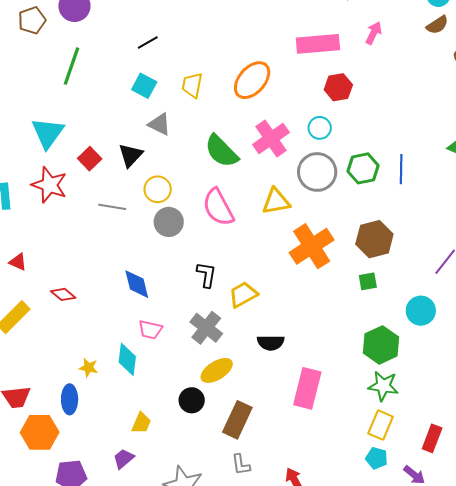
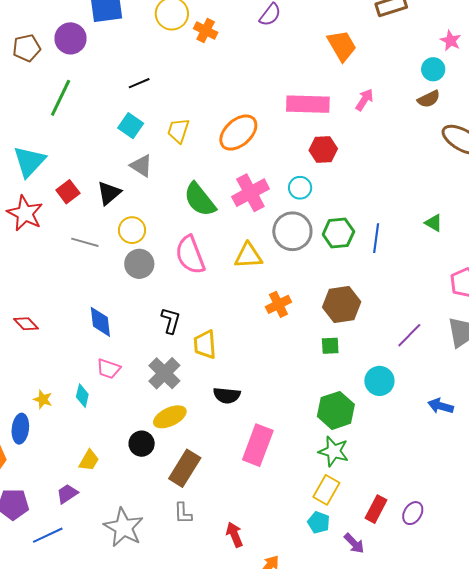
orange cross: (312, 246) -> (278, 304), size x0.6
yellow trapezoid: (243, 295) -> (205, 344), turned -72
cyan diamond: (127, 359) -> (82, 396), size x0.7

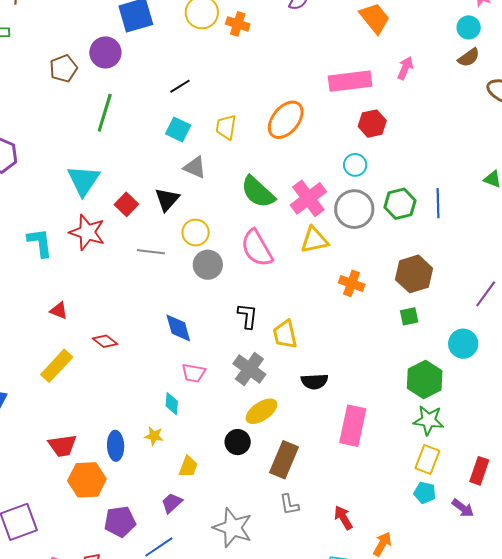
pink cross: (250, 193) -> (308, 198), moved
orange cross: (278, 304) -> (352, 283), turned -35
yellow star: (43, 399) -> (154, 436), moved

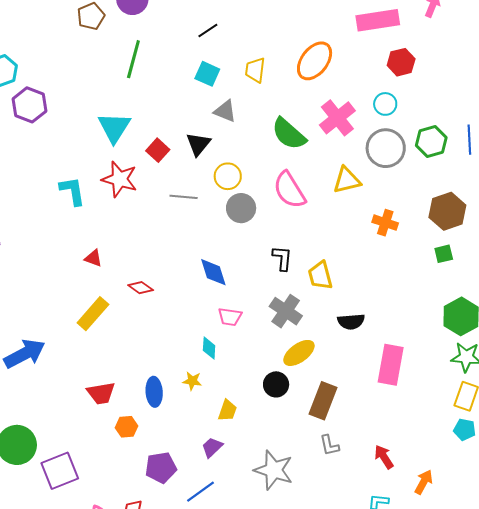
pink cross: (308, 198) -> (337, 118), moved
orange hexagon: (87, 480) -> (127, 427), size x0.6

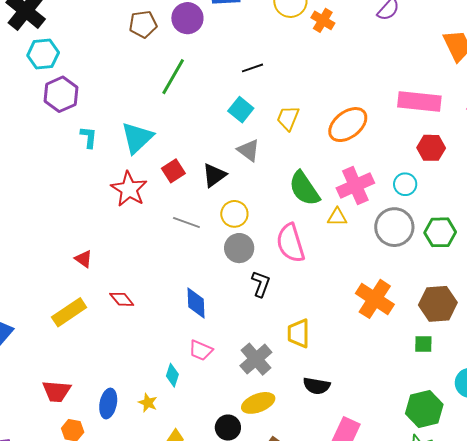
yellow triangle: (347, 180) -> (337, 217), moved, size x0.7
cyan L-shape: (72, 191) -> (89, 137), moved, size x0.7
orange cross: (385, 223) -> (375, 299), size x1.5
black L-shape: (282, 258) -> (261, 284), moved

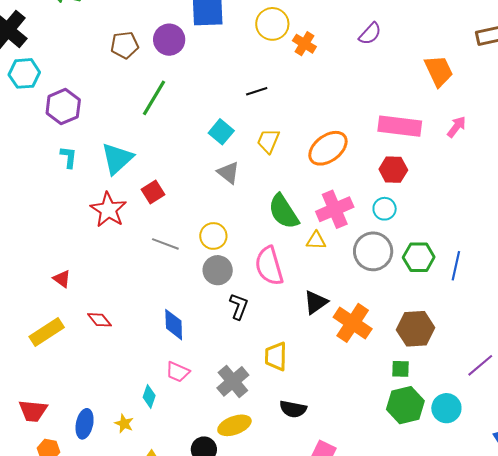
black line: (252, 68) -> (257, 91), moved
purple hexagon: (61, 94) -> (63, 107), moved
red hexagon: (431, 148) -> (393, 170), moved
black triangle: (214, 175) -> (316, 302), moved
green hexagon: (424, 409) -> (405, 405), moved

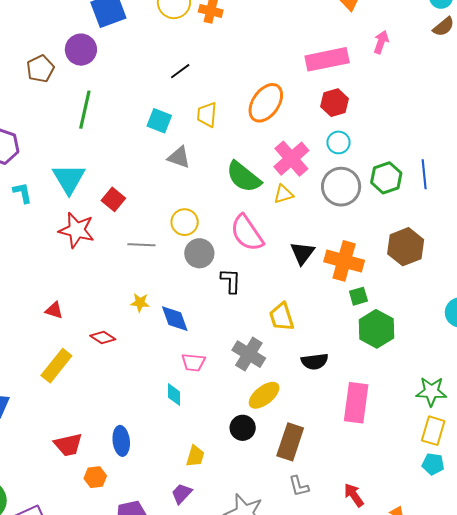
green square: (400, 369) -> (358, 296), moved
green hexagon: (405, 405) -> (376, 329), moved
yellow star: (124, 424) -> (140, 303), moved

